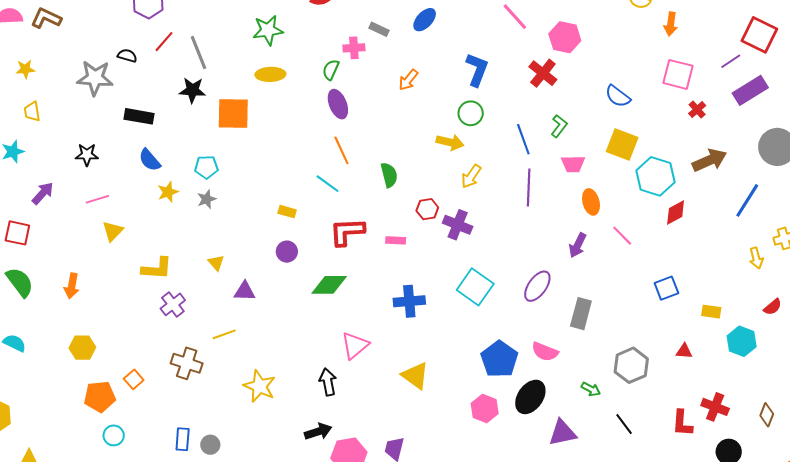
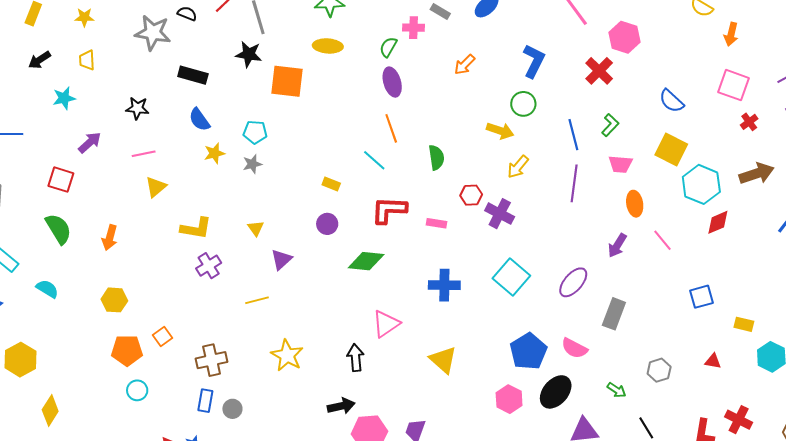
purple triangle: (245, 291) -> (281, 259), turned -50
brown cross: (187, 363) -> (212, 360), moved, turned -36
gray hexagon: (631, 365) -> (659, 370), size x0.7

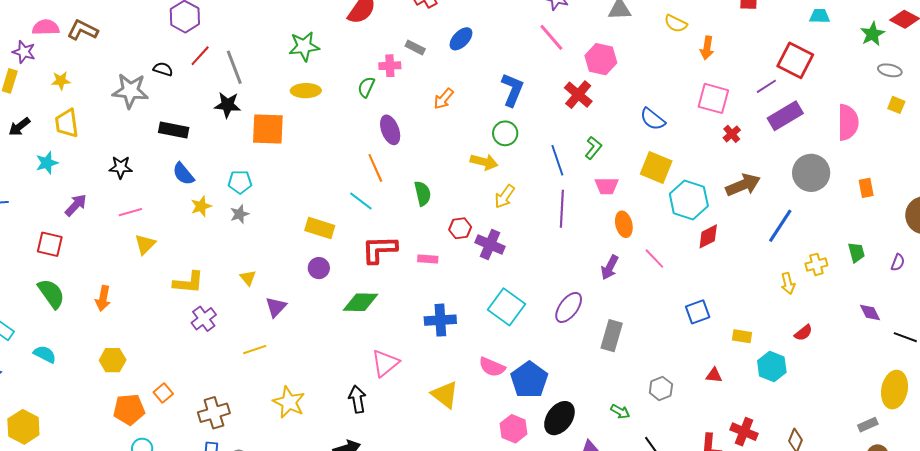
yellow trapezoid: (87, 60) -> (67, 123), size x1.4
purple ellipse: (392, 82) -> (390, 130), moved
yellow rectangle: (331, 184) -> (320, 228), size x1.6
pink semicircle: (574, 348) -> (492, 367), moved

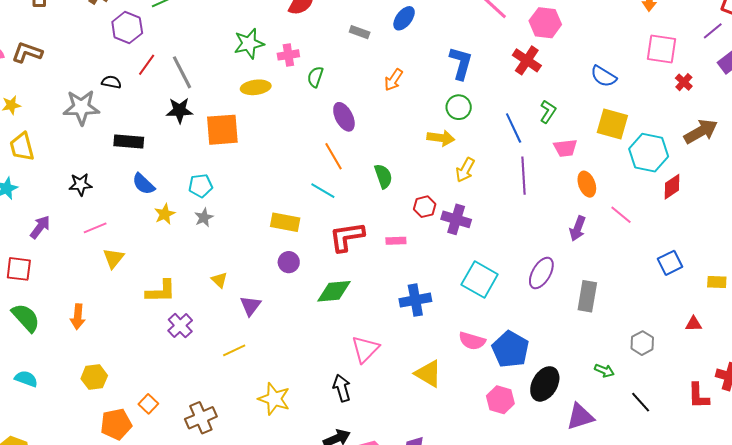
pink cross: (390, 66) -> (288, 55), moved

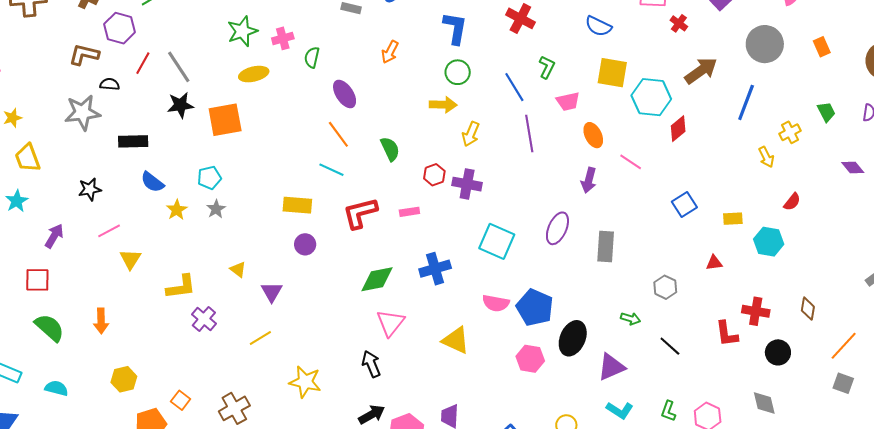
brown L-shape: (27, 52) -> (84, 55), moved
green diamond: (334, 291) -> (377, 279), moved

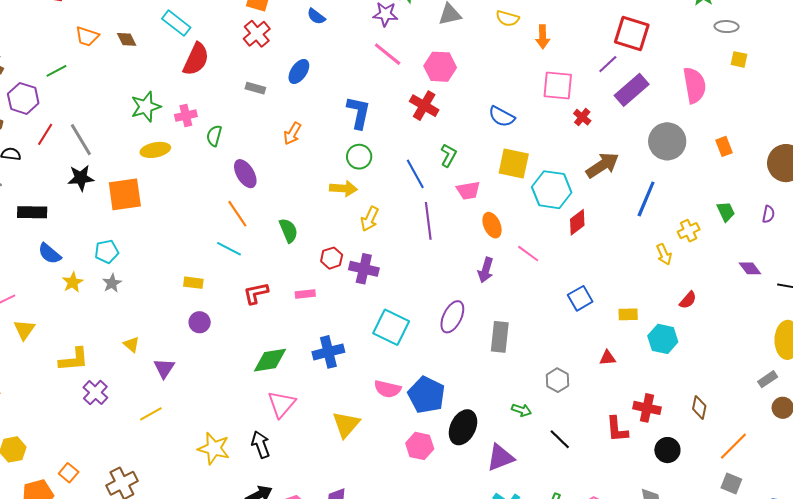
yellow rectangle: (297, 205) -> (193, 283), size x0.7
red L-shape: (360, 213) -> (256, 293), size x0.7
yellow triangle: (456, 340) -> (346, 424), turned 44
yellow star: (305, 382) -> (214, 448), moved

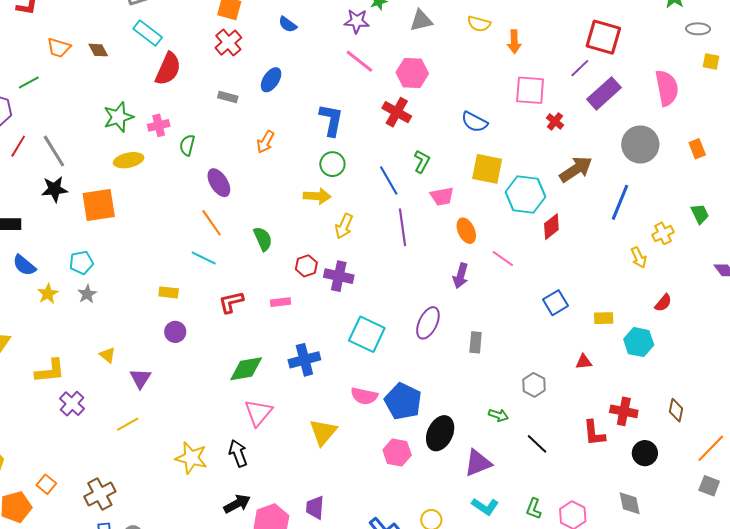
gray rectangle: (500, 337) -> (476, 342), size x0.7

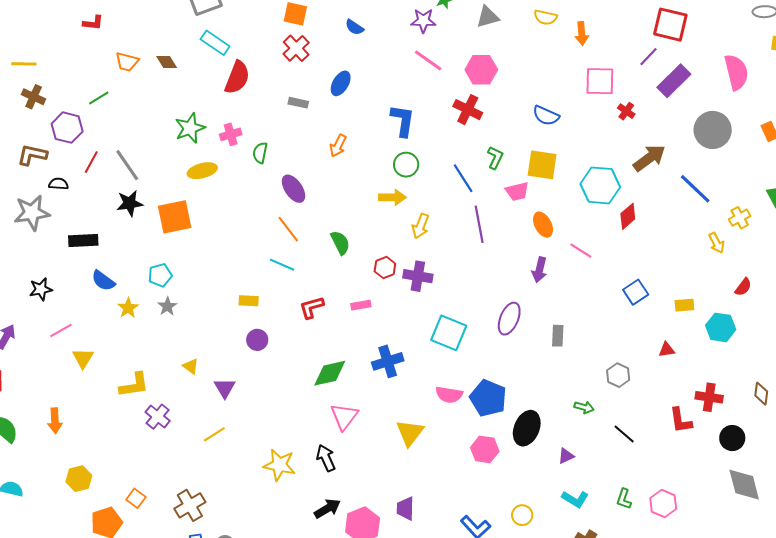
yellow square: (487, 169) -> (542, 165), moved
blue line: (620, 202) -> (695, 189), turned -66
purple triangle: (478, 463) -> (566, 456), size x0.6
gray diamond: (630, 503) -> (744, 485), moved, size x1.4

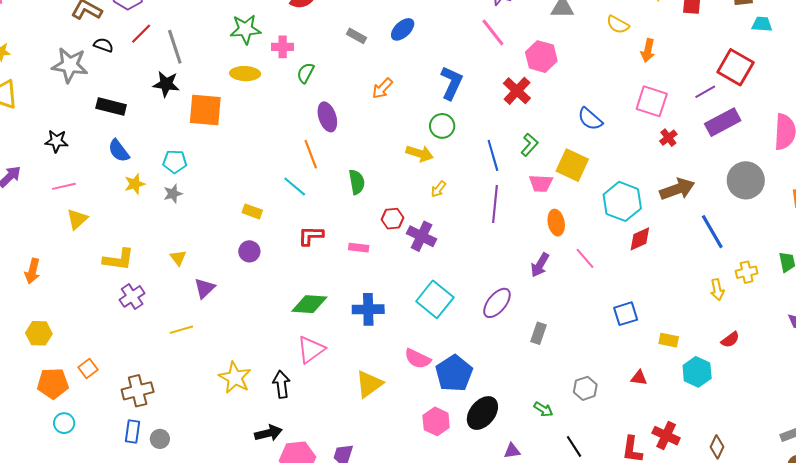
yellow arrow: (421, 226) -> (438, 189), size x0.7

